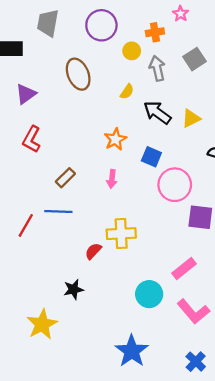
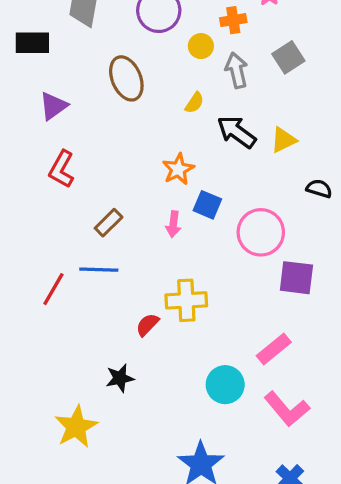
blue square: (151, 157) -> (207, 205), moved

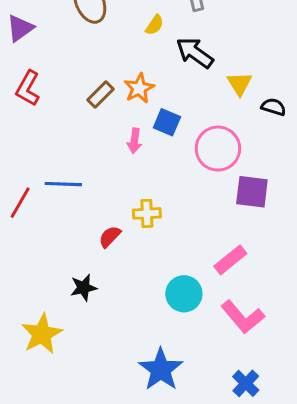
yellow triangle: (283, 140) -> (240, 84), moved, turned -36
brown rectangle: (109, 223) -> (100, 94), moved
yellow cross: (186, 300) -> (147, 213), size x0.7

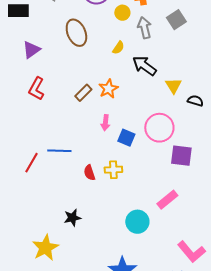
blue square: (167, 122) -> (126, 138), moved
red semicircle: (110, 237) -> (89, 173), moved, turned -63
pink L-shape: (243, 317) -> (191, 252), moved

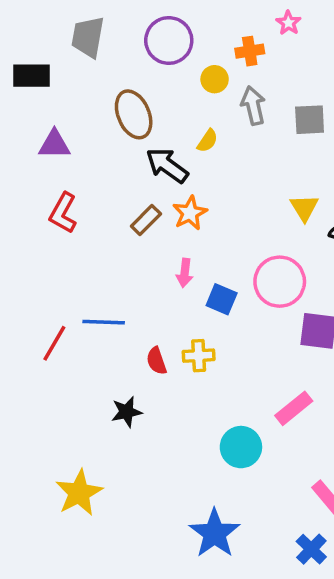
gray square: (176, 20) -> (310, 120), moved, turned 30
purple triangle: (31, 50) -> (54, 144), turned 36
black arrow: (144, 66) -> (167, 165), moved
black star: (72, 218) -> (127, 412), moved

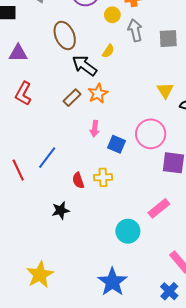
blue line: (104, 322) -> (47, 158), turned -55
red line: (54, 343) -> (18, 170), turned -55
yellow star: (79, 493) -> (40, 275), moved

